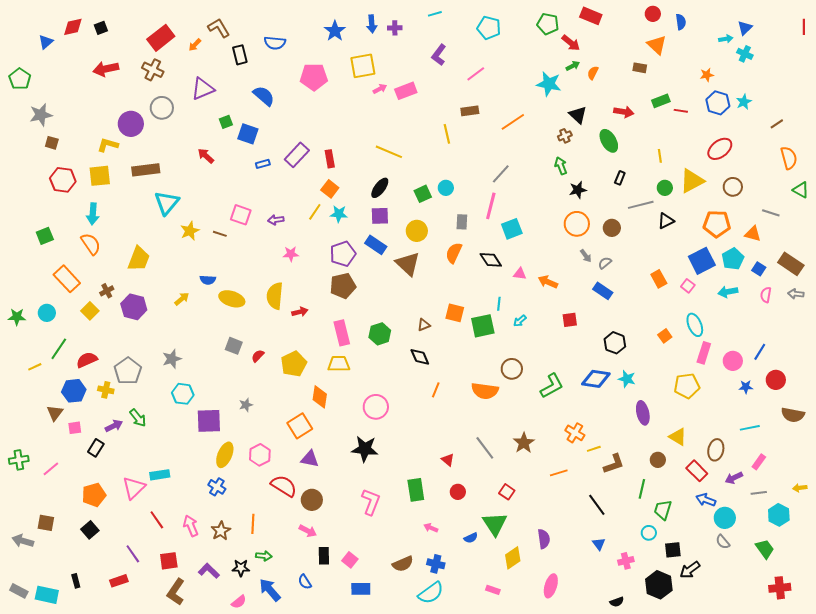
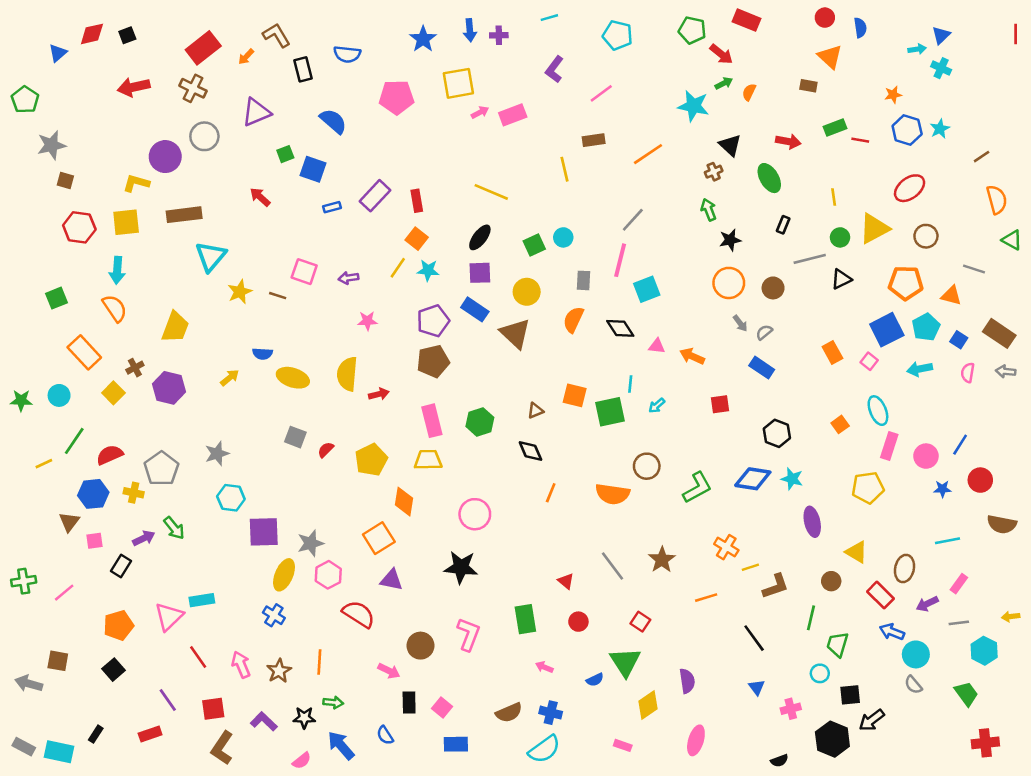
gray star: (246, 405) -> (311, 543), moved, size x1.5
brown circle: (312, 500) -> (420, 646), moved
black rectangle: (76, 581) -> (96, 734), turned 48

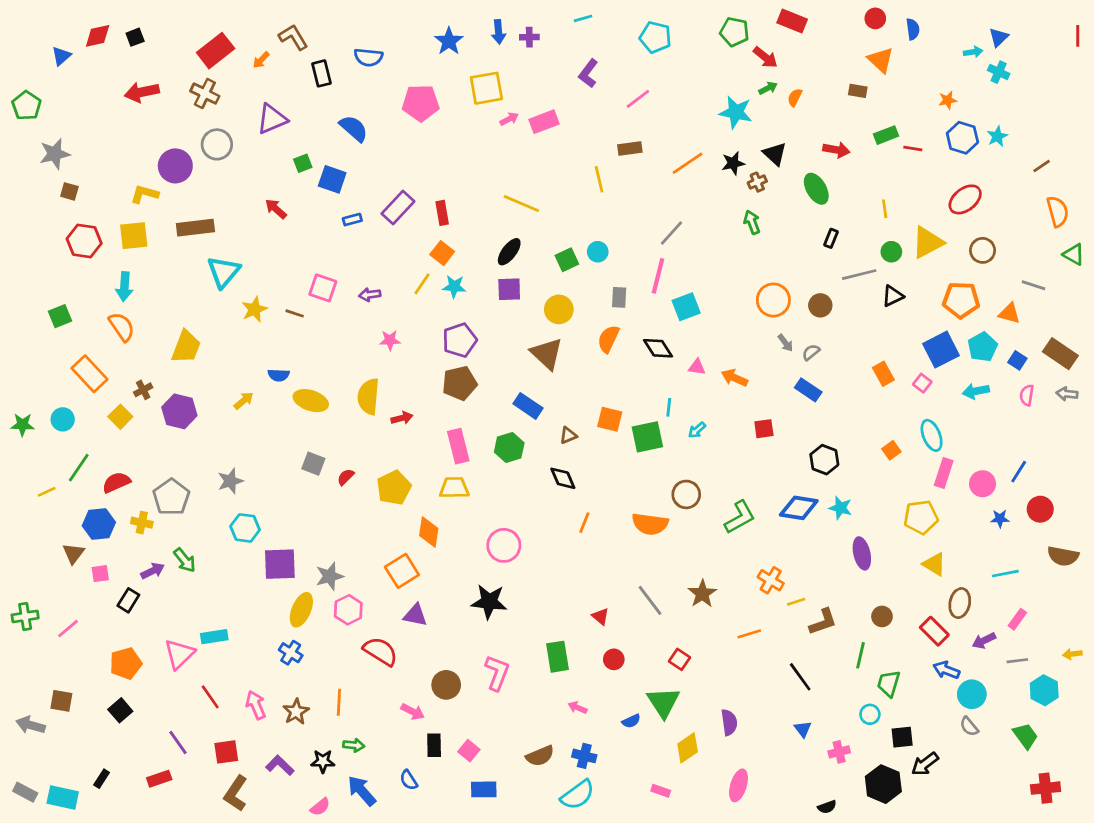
black star: (730, 240) -> (733, 163), moved
blue rectangle: (475, 309) -> (528, 406), moved
yellow triangle: (856, 552) -> (934, 564), moved

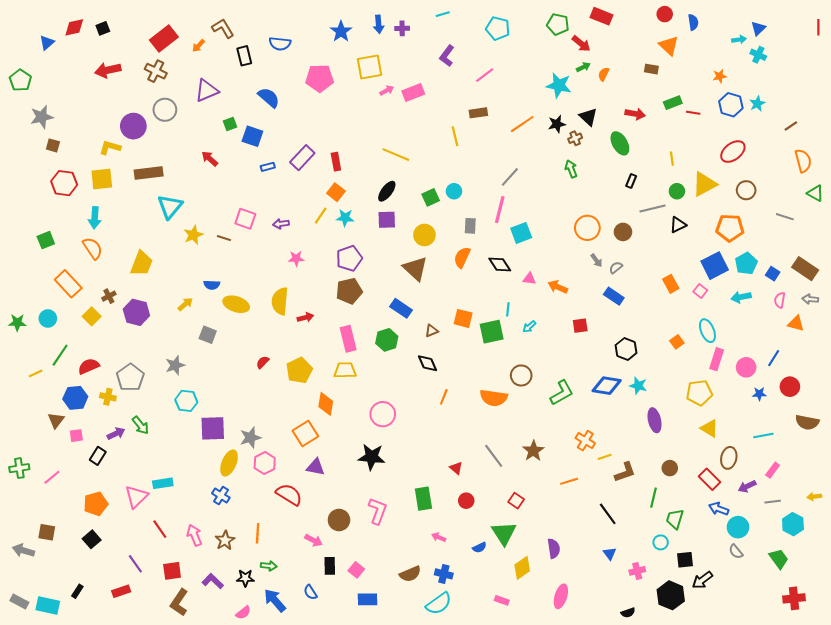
orange triangle: (1009, 313) -> (796, 324), moved
gray square: (313, 464) -> (208, 335), moved

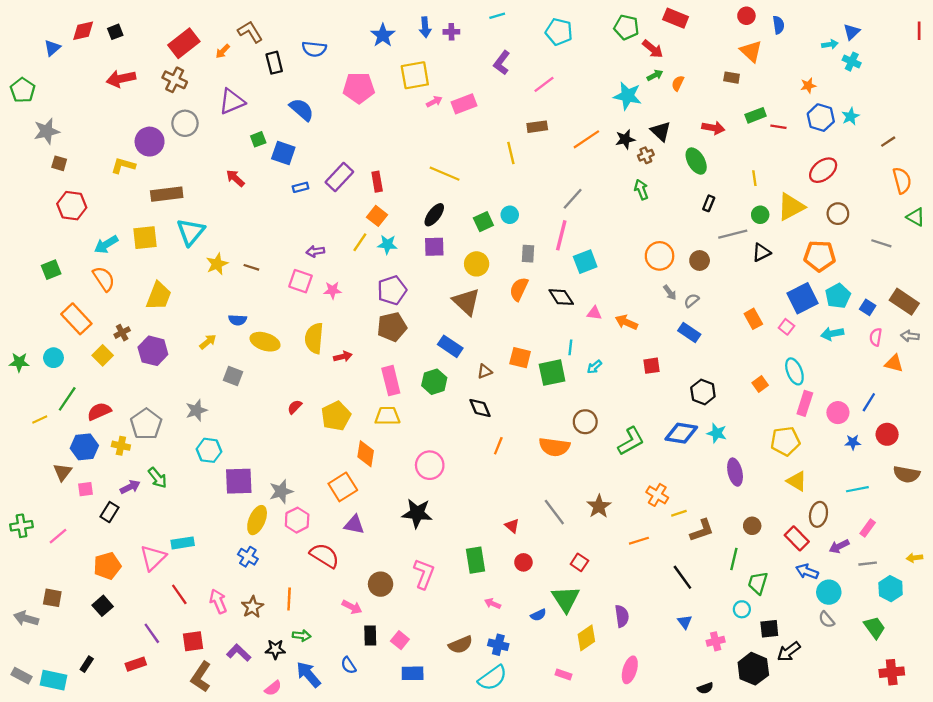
yellow square: (102, 179) -> (145, 238), moved
cyan arrow: (95, 218) -> (106, 244), turned 55
pink square: (245, 219) -> (300, 281), moved

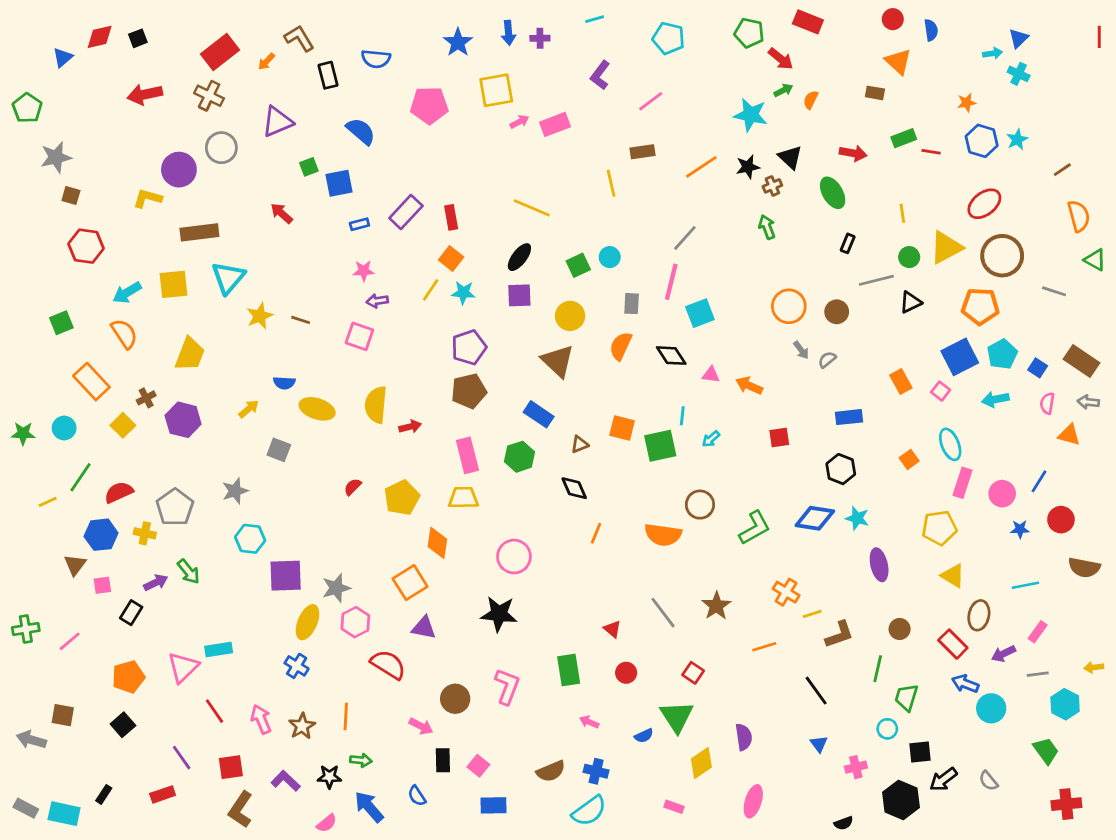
blue square: (283, 153) -> (339, 183), turned -30
brown circle: (838, 214) -> (1002, 256), size x1.6
pink star: (332, 290) -> (364, 271), moved
blue rectangle: (689, 333) -> (849, 417), moved, turned -40
gray semicircle: (826, 620) -> (988, 781), moved

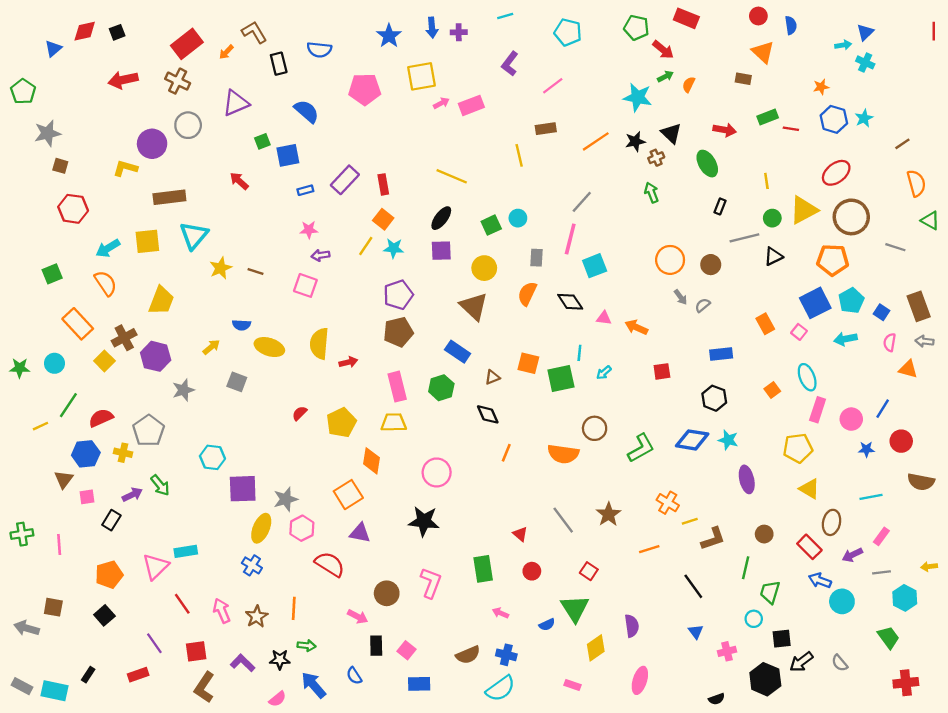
brown rectangle: (1081, 361) -> (919, 306), turned 36
brown cross: (146, 398) -> (124, 338), size x1.5
gray star: (235, 491) -> (183, 390), moved
pink line: (70, 641) -> (59, 544), turned -54

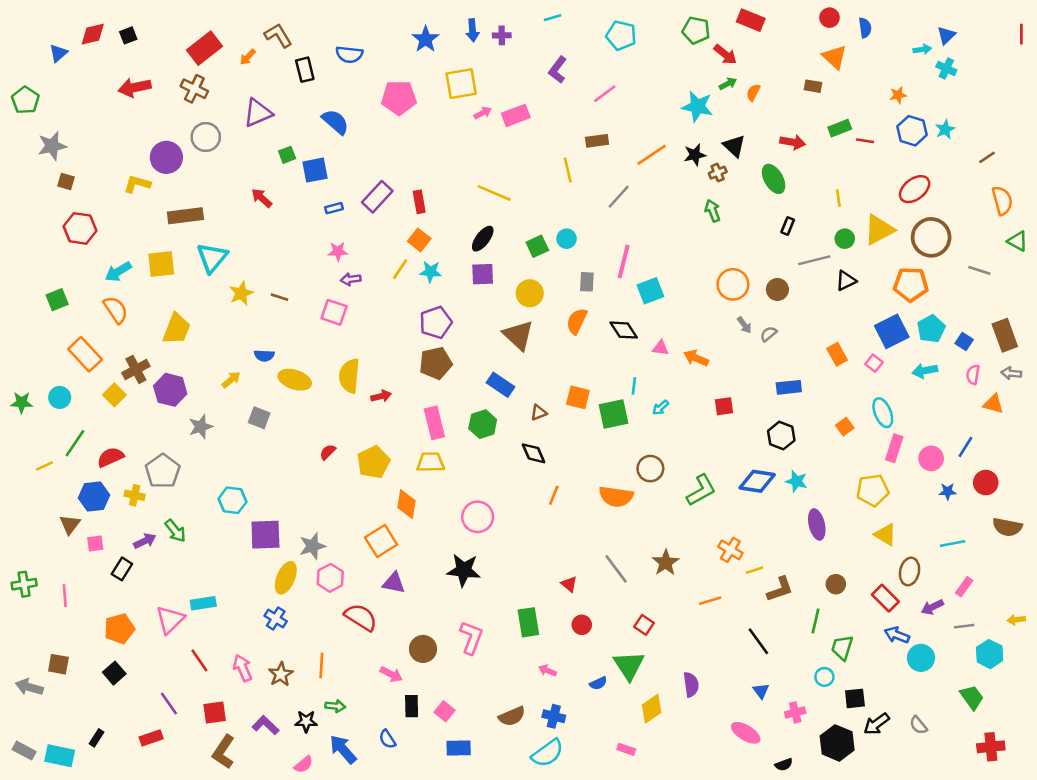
gray line: (582, 202) -> (619, 197), moved
pink ellipse: (640, 680) -> (746, 733), moved, turned -76

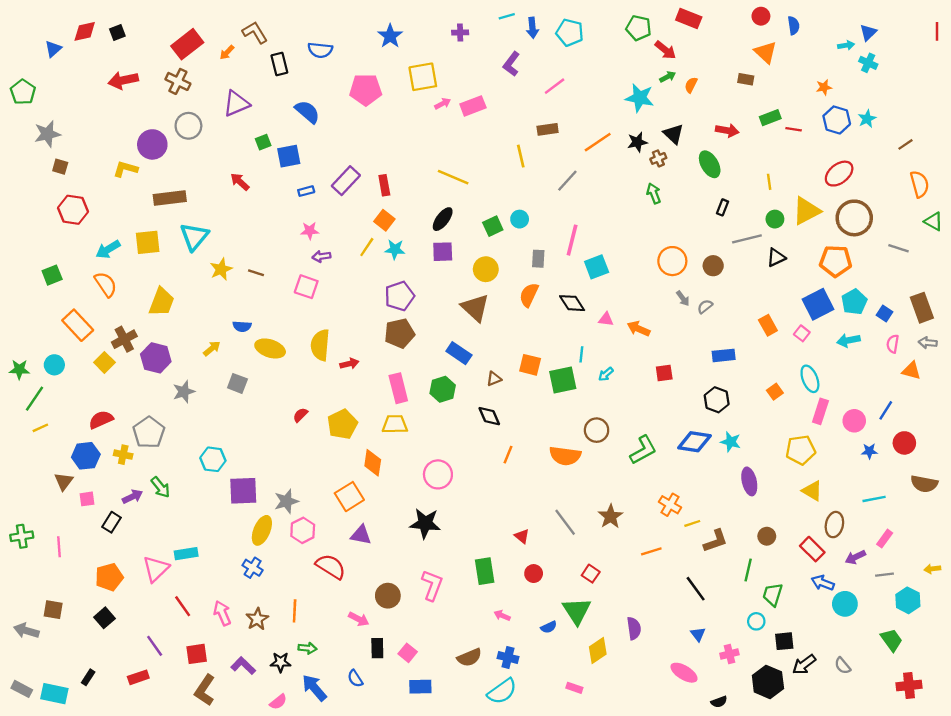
blue arrow: (473, 30) -> (532, 28), moved
green line: (75, 443) -> (35, 399), moved

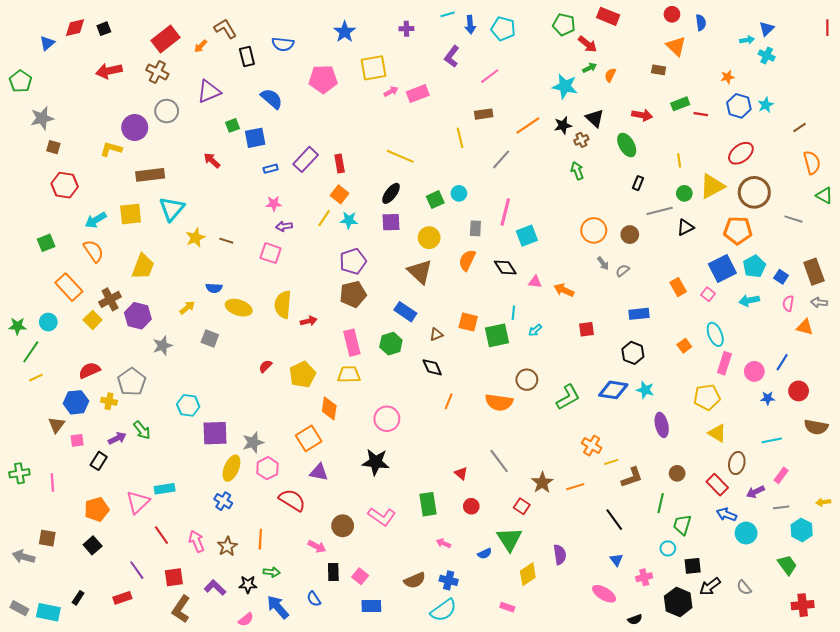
brown star: (611, 516) -> (542, 483), moved
pink L-shape: (432, 585) -> (382, 517), turned 104

